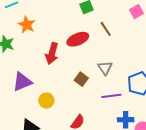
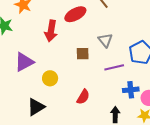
brown square: (81, 79) -> (83, 54), turned -32

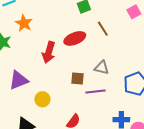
gray triangle: (105, 40) -> (102, 68), turned -42
purple line: (114, 67) -> (95, 92), moved

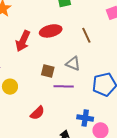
brown line: (103, 29) -> (86, 35), moved

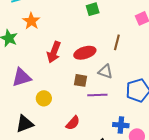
red ellipse: (51, 31) -> (85, 53), moved
brown line: (86, 35) -> (117, 42), turned 42

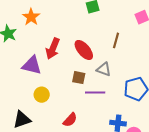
red ellipse: (85, 53) -> (84, 50), turned 65
purple triangle: (22, 77) -> (32, 65), moved, turned 30

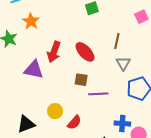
gray triangle: (104, 69) -> (123, 63), moved, turned 42
yellow circle: (42, 95) -> (55, 111), moved

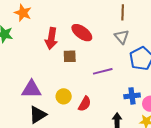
brown line: (117, 41) -> (123, 12), moved
purple triangle: (34, 70) -> (31, 89), moved
brown square: (81, 80) -> (70, 56), moved

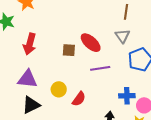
red ellipse: (82, 33) -> (91, 43), moved
red arrow: (51, 38) -> (30, 44), moved

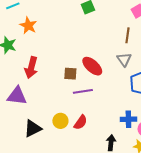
purple line: (100, 68) -> (83, 91), moved
purple triangle: (27, 79) -> (17, 96), moved
yellow circle: (59, 89) -> (60, 121), moved

